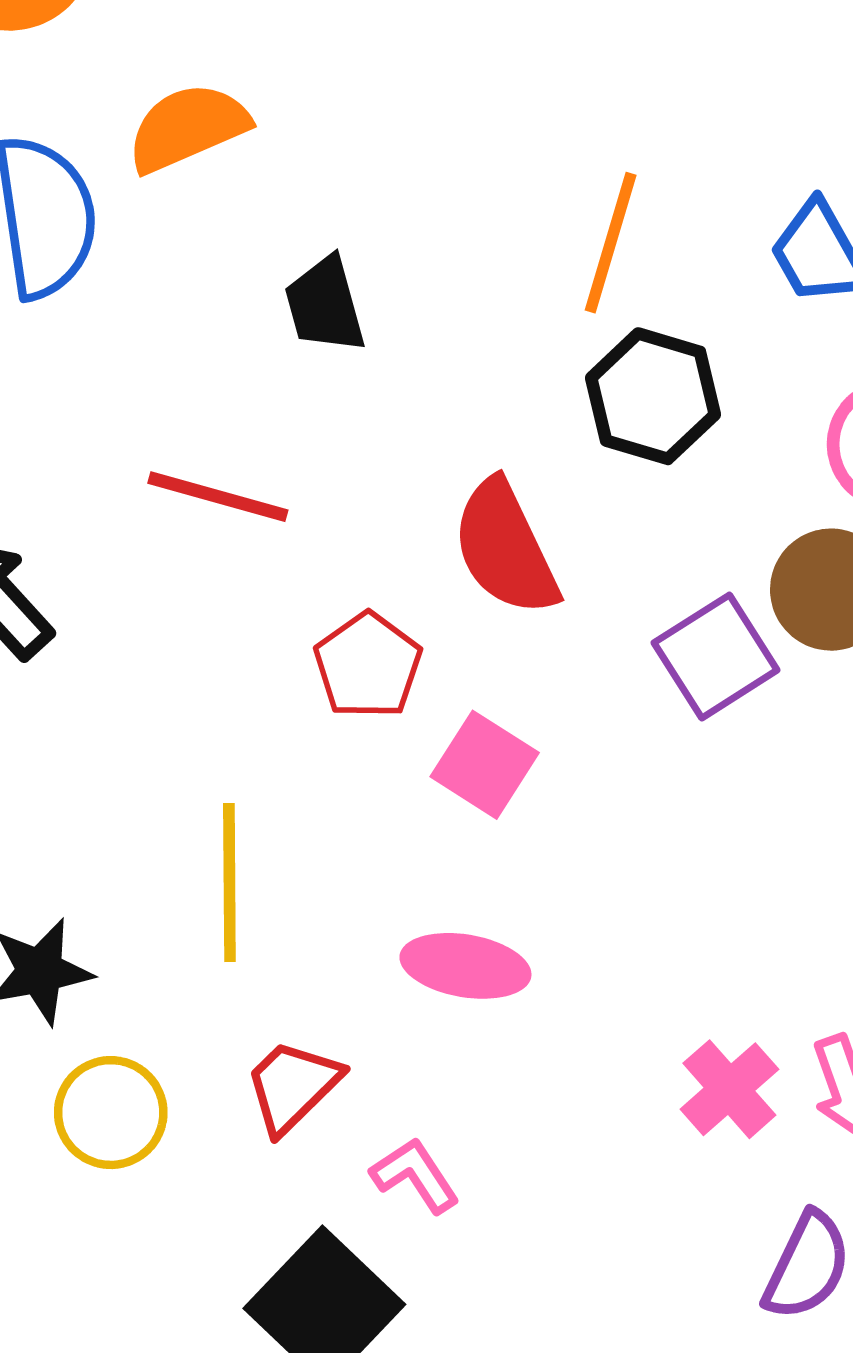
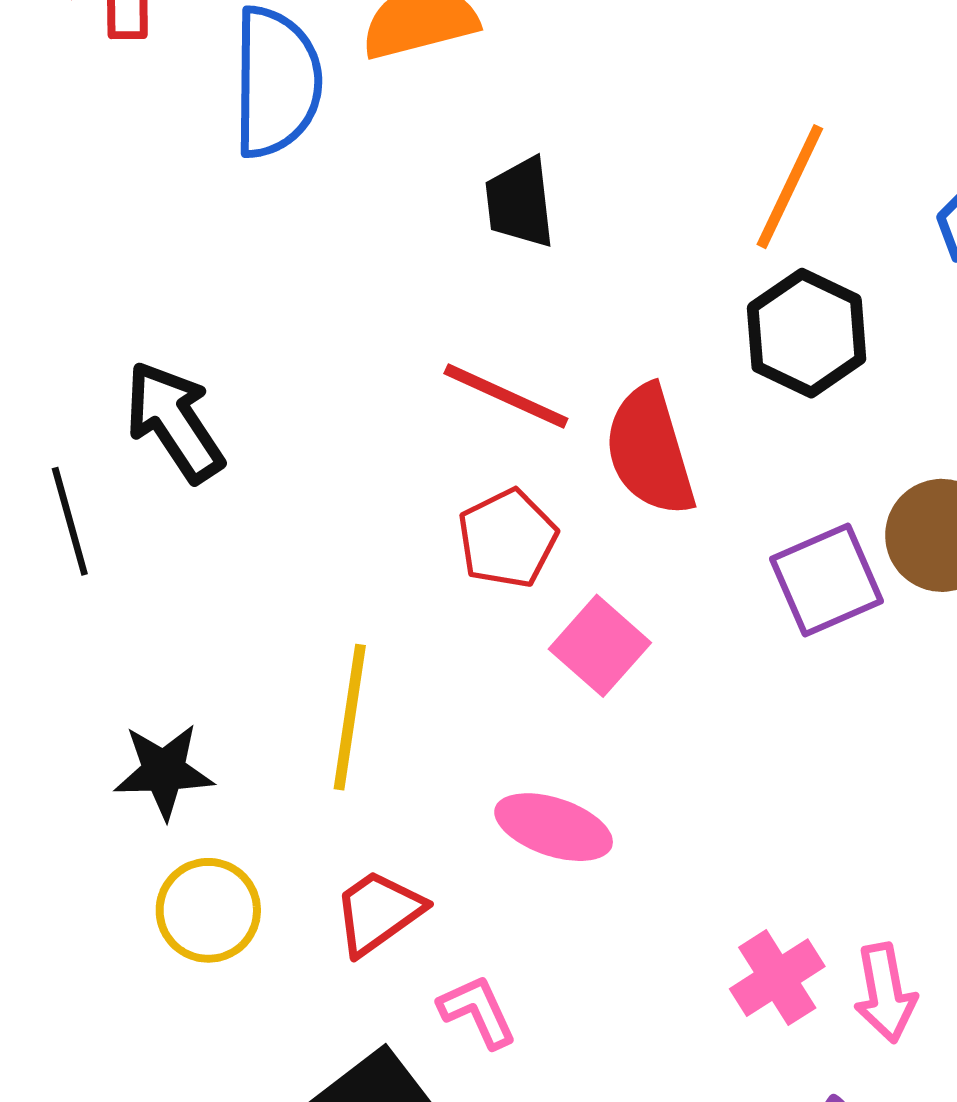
red line: (218, 497) -> (506, 396), moved

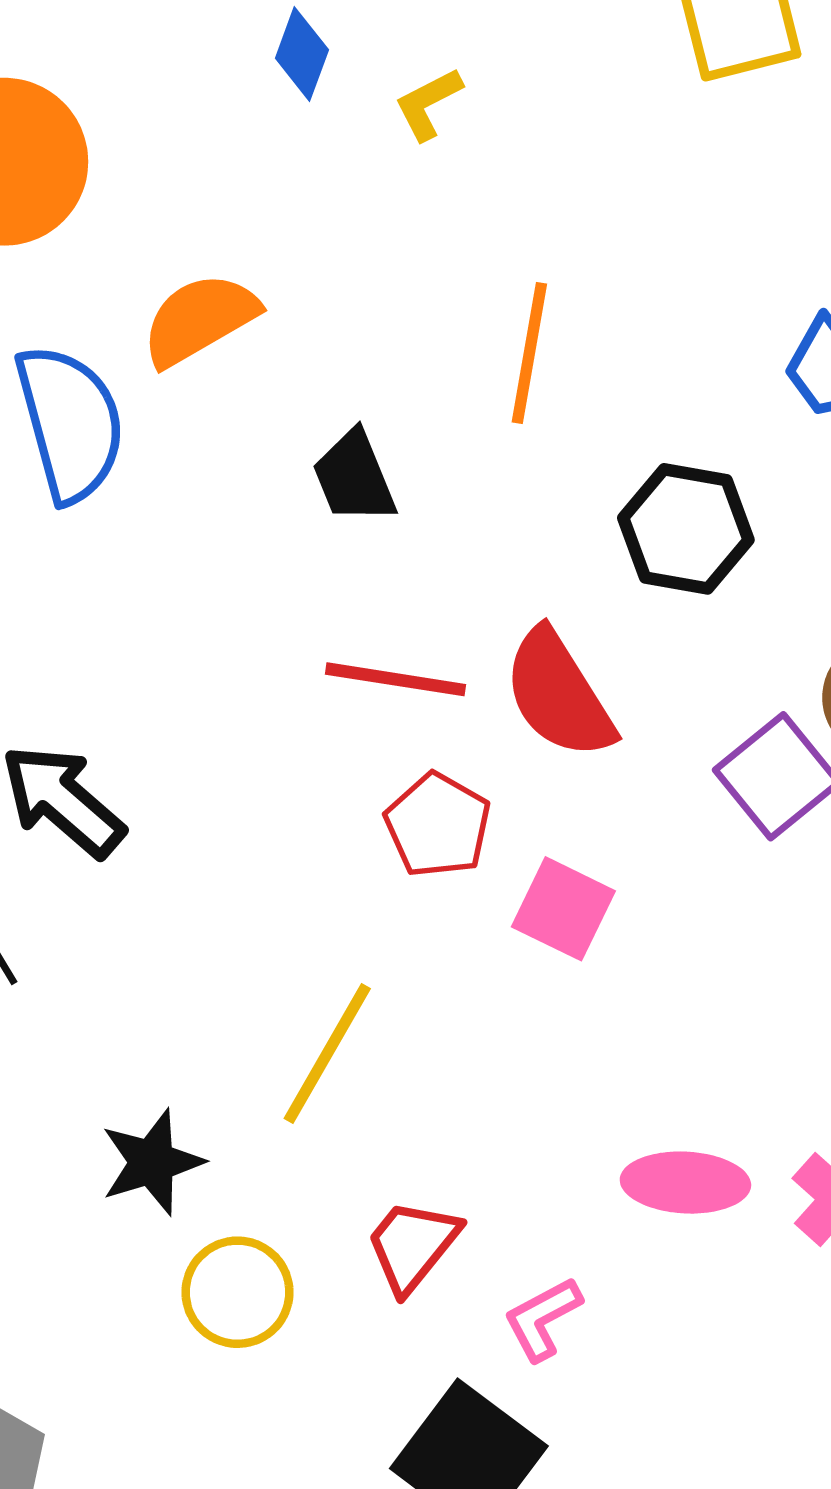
orange line: (790, 187) -> (529, 353), moved
yellow line: (350, 717) -> (327, 1054), turned 37
pink ellipse: (554, 827) -> (685, 1183), moved
pink L-shape: (478, 1011) -> (543, 1319), turned -78

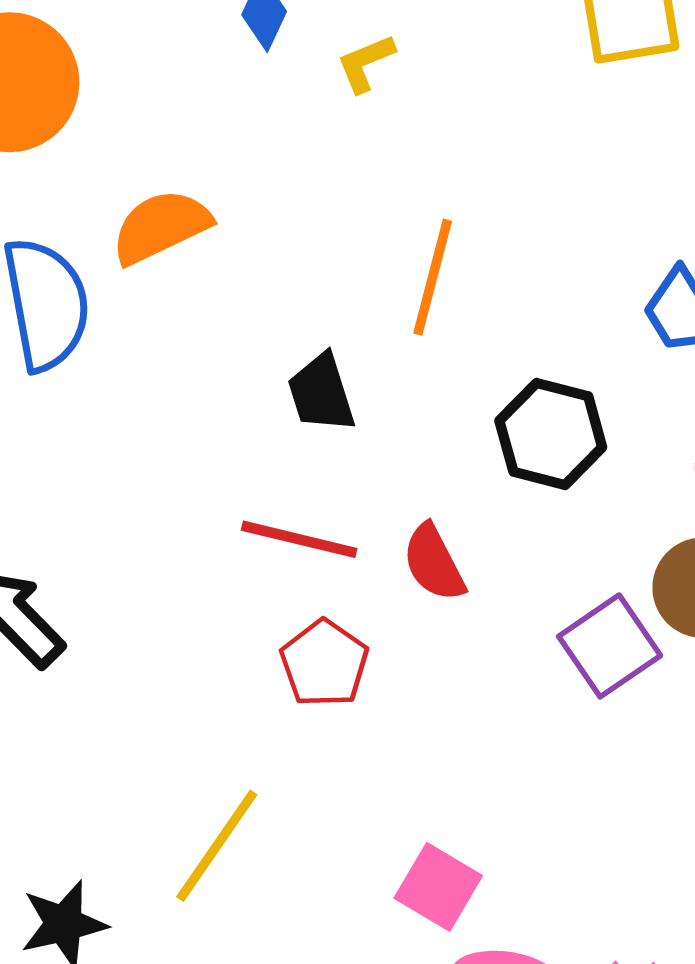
black trapezoid: (354, 477) -> (321, 393), moved
red semicircle: (559, 694) -> (434, 563), size x0.7
pink square: (563, 909) -> (438, 887), moved

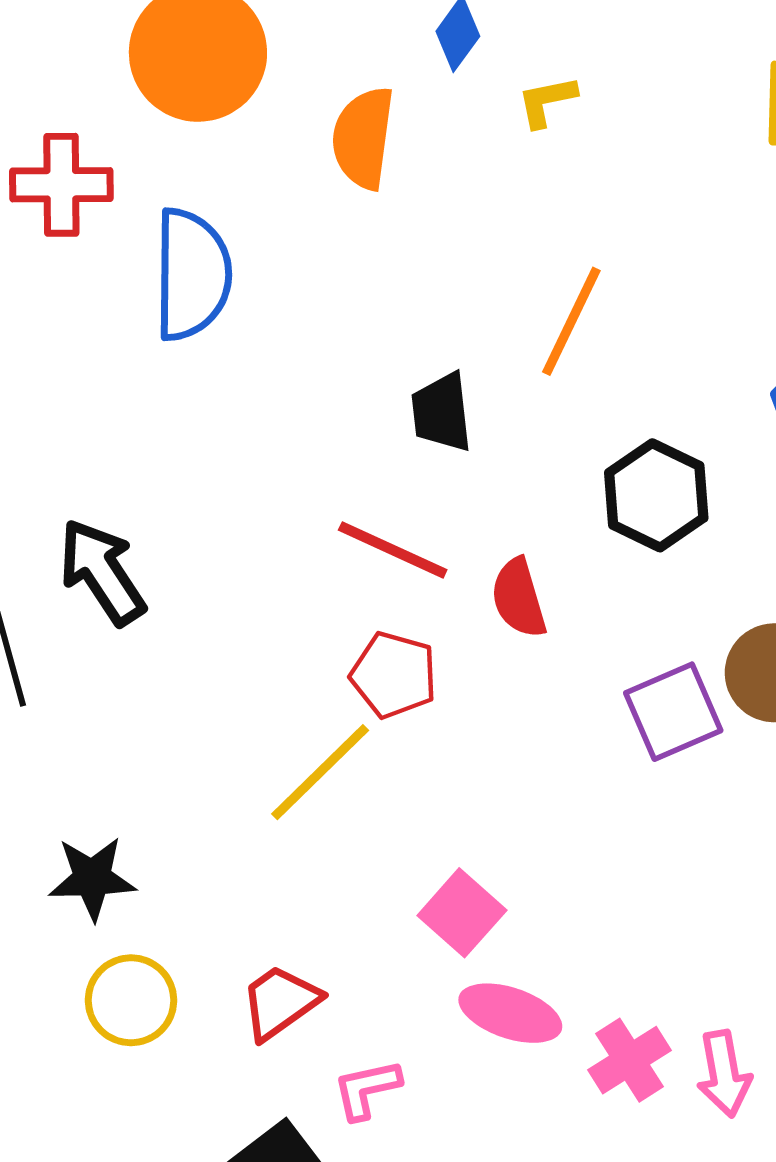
orange semicircle: (161, 227) -> (363, 138), moved, turned -68
red pentagon: (324, 663) -> (394, 675), turned -30
yellow line: (217, 846) -> (320, 772), moved

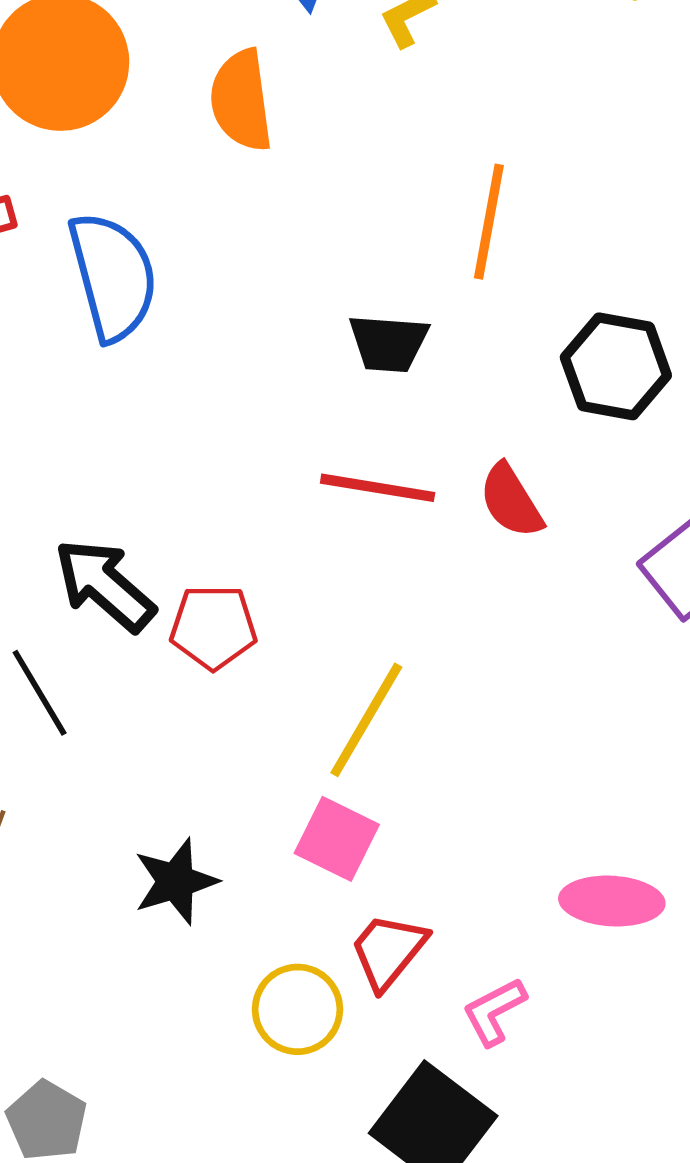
black trapezoid: (442, 412) -> (388, 343), turned -64
red pentagon: (394, 675) -> (213, 627), moved
pink square: (462, 913) -> (337, 839), moved
yellow circle: (131, 1000) -> (298, 1009), moved

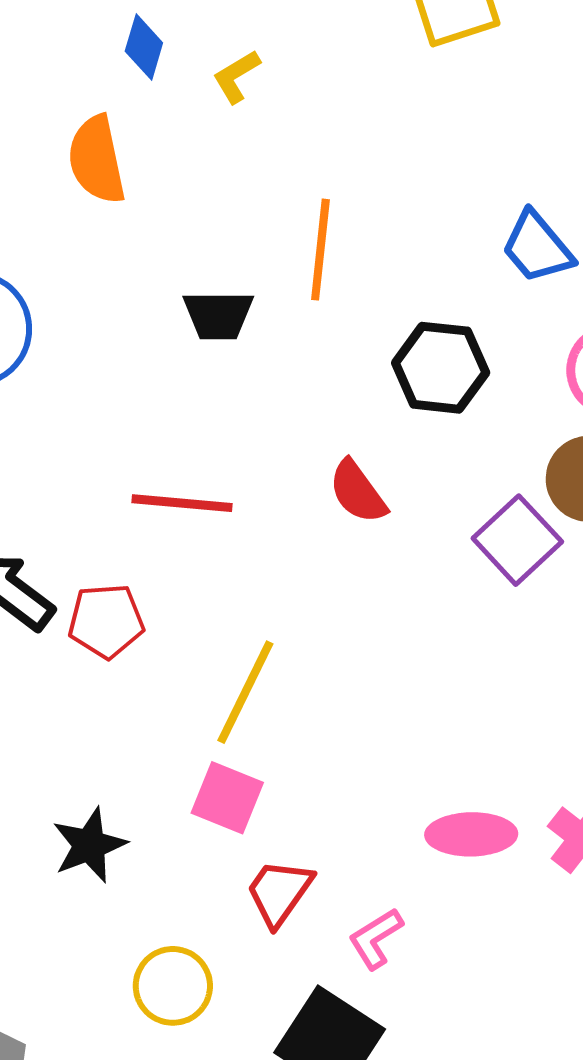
black trapezoid: (388, 343) -> (218, 315), moved
red line: (378, 488) -> (182, 503), moved
yellow circle: (298, 1009) -> (173, 986), moved

